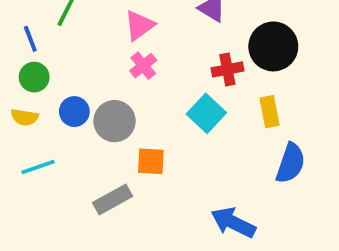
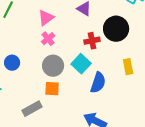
yellow rectangle: (270, 112) -> (128, 67), moved
gray circle: (115, 121) -> (53, 66), moved
blue semicircle: (291, 163) -> (98, 83), moved

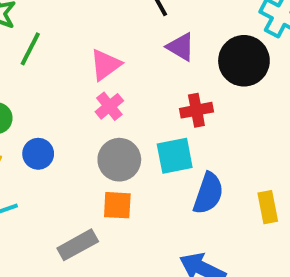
black circle: (116, 29) -> (244, 61), moved
cyan square: (81, 64) -> (175, 156), turned 36
yellow rectangle: (128, 67) -> (268, 207), moved

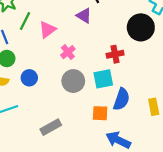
purple triangle: (181, 47) -> (84, 16), moved
pink triangle: (105, 65) -> (48, 30), moved
orange square: (117, 205) -> (100, 113), moved

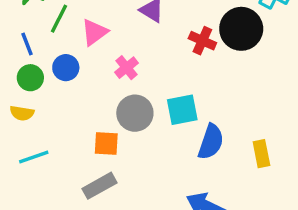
red cross: (115, 54) -> (202, 41), moved, turned 35
blue circle: (29, 78) -> (66, 68), moved
orange square: (100, 113) -> (106, 144), moved

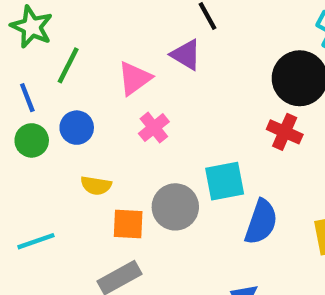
pink triangle: (94, 32) -> (135, 78), moved
red cross: (202, 41) -> (285, 132), moved
yellow semicircle: (22, 113) -> (96, 185), moved
gray circle: (135, 113) -> (175, 207), moved

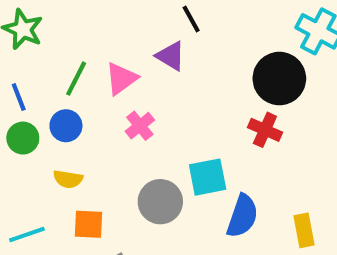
green line: (68, 65) -> (76, 79), moved
yellow semicircle: (96, 185) -> (68, 179), moved
orange square: (128, 224) -> (89, 224), moved

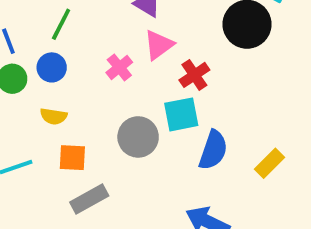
pink triangle: (121, 79) -> (159, 45), moved
red cross: (265, 130) -> (194, 75), moved, turned 32
yellow rectangle: (304, 230) -> (270, 163), turned 56

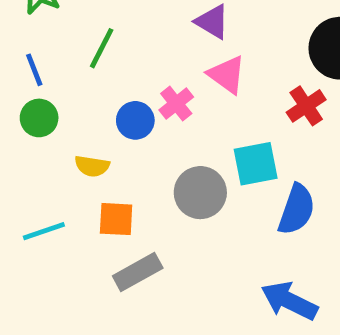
pink triangle: (159, 45) -> (227, 75), turned -48
blue circle: (52, 67) -> (135, 120), moved
red cross: (194, 75) -> (306, 106), moved

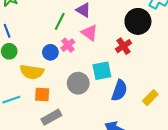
green line: (102, 48) -> (60, 21), moved
yellow semicircle: (92, 166) -> (32, 72), size x1.6

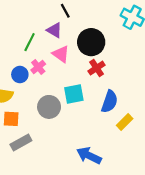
black circle: (138, 21) -> (91, 42), moved
blue semicircle: (119, 90) -> (110, 102), moved

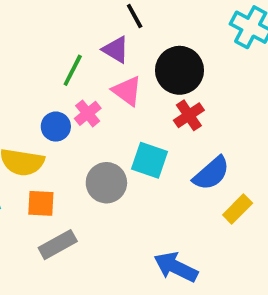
cyan square: (74, 94) -> (150, 160), turned 30
blue semicircle: (110, 102) -> (211, 173), turned 30

